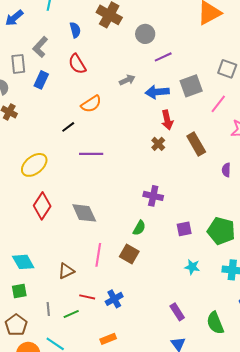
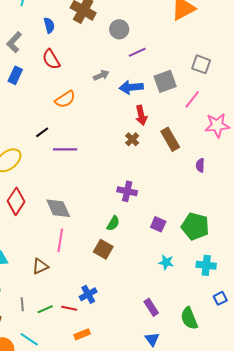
black line: (68, 127) -> (42, 132), moved
purple square: (184, 229) -> (158, 224), turned 35
pink line: (98, 255) -> (60, 240), moved
red line: (87, 297) -> (69, 308), moved

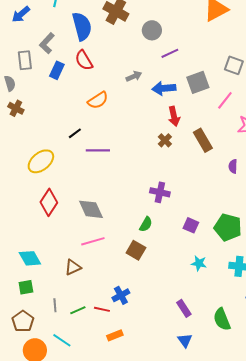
blue semicircle: (49, 25) -> (82, 26), size x1.8
blue rectangle: (15, 75) -> (57, 70), moved
pink line: (60, 240) -> (93, 241), turned 65

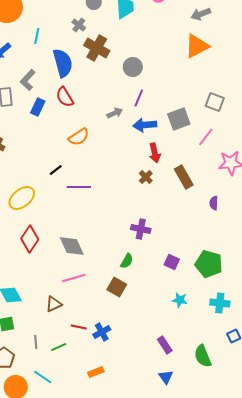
purple line: (170, 53) -> (139, 98), moved, turned -42
red line: (102, 309) -> (79, 327), moved

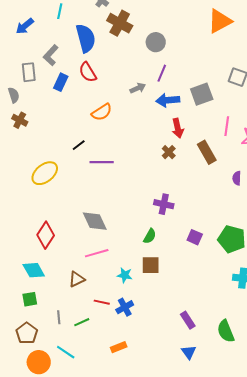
pink line: (206, 137) -> (227, 126), moved, turned -30
red diamond: (30, 239) -> (46, 235), moved
brown square: (117, 287) -> (151, 265), moved, turned -30
cyan star: (180, 300) -> (125, 275), moved

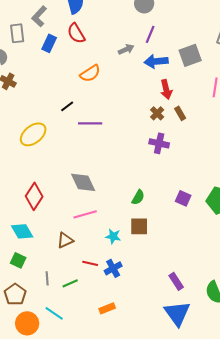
brown rectangle: (207, 152) -> (180, 113), moved, size x0.6
purple cross: (164, 204) -> (159, 143), moved
green square: (30, 299) -> (18, 260), turned 35
blue triangle: (189, 352) -> (177, 313), size x1.8

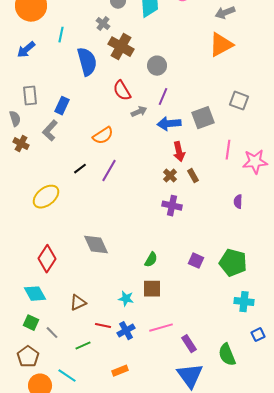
gray L-shape: (39, 16) -> (50, 131), moved
red semicircle: (76, 33) -> (122, 91), moved
purple line: (90, 123) -> (109, 171), moved, turned -60
pink line: (85, 214) -> (161, 328), moved
gray line: (47, 278) -> (52, 333), moved, turned -40

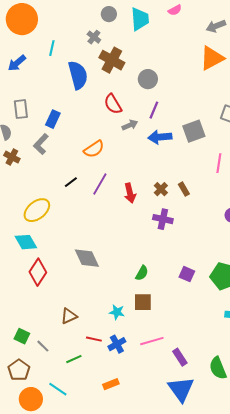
red arrow: (179, 152) -> (130, 193), moved
cyan diamond: (35, 294) -> (26, 242), moved

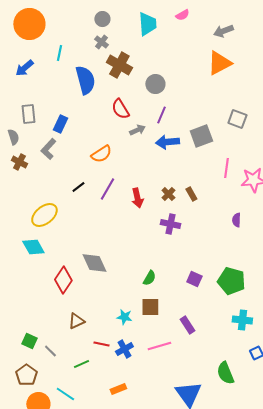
gray circle: (109, 14) -> (102, 19), moved
red diamond: (38, 272) -> (63, 280), moved
purple rectangle: (180, 357) -> (187, 325), moved

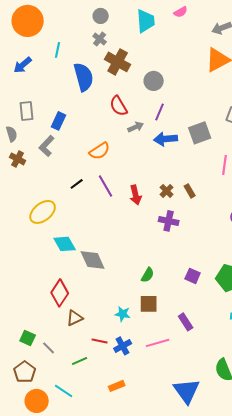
purple line: (107, 189) -> (106, 186), turned -60
cyan diamond: (33, 247) -> (65, 244), moved
red diamond: (63, 280) -> (60, 293), moved

